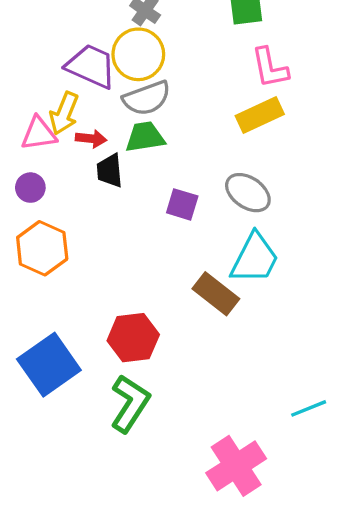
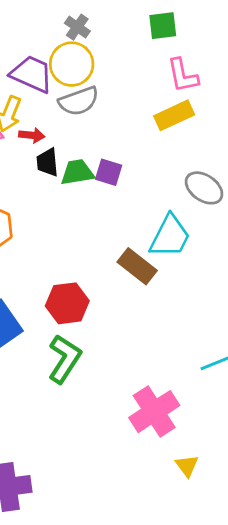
green trapezoid: (145, 137) -> (77, 172), moved
gray ellipse: (248, 193) -> (204, 188), moved
purple square: (182, 204) -> (109, 172), moved

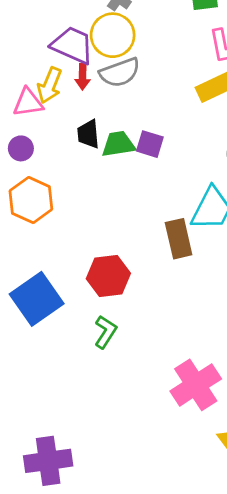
red arrow: (32, 135) -> (83, 77), moved, turned 85
brown rectangle: (137, 266) -> (179, 239), turned 39
green L-shape: (64, 359) -> (105, 332), size x0.7

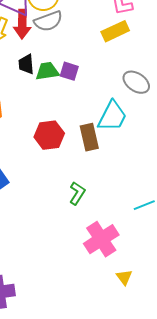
red arrow: (83, 77) -> (22, 24), size x1.6
red hexagon: (108, 276) -> (49, 135), moved
green L-shape: (105, 332) -> (77, 193), moved

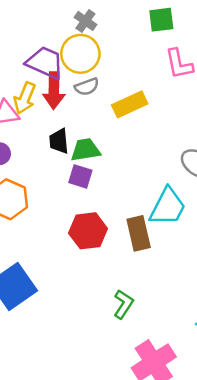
gray semicircle: (48, 21) -> (87, 87), size x0.7
yellow rectangle: (115, 31) -> (130, 104), moved
purple square: (69, 71) -> (80, 176), moved

